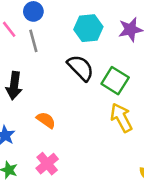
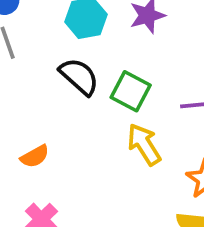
orange semicircle: (46, 120) -> (35, 156), turned 120

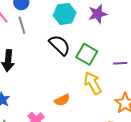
orange semicircle: (35, 156) -> (62, 100), moved

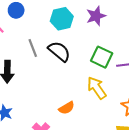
gray line: (22, 25) -> (33, 48), moved
green square: (87, 54) -> (102, 57), moved

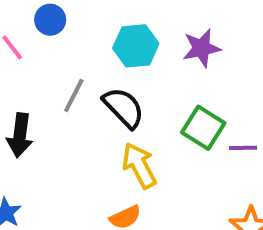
gray line: (33, 48) -> (74, 96), turned 42
yellow arrow: (97, 88) -> (139, 165), moved

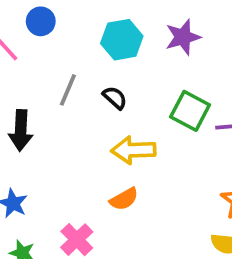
black semicircle: (124, 108) -> (115, 98), size x0.6
yellow arrow: (139, 165) -> (133, 150), turned -60

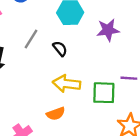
purple star: (183, 37) -> (108, 30), moved
green square: (190, 111) -> (104, 93), moved, turned -35

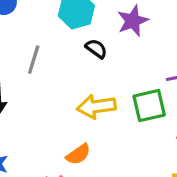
black semicircle: (60, 49) -> (96, 49), moved
orange semicircle: (56, 114) -> (78, 154), moved

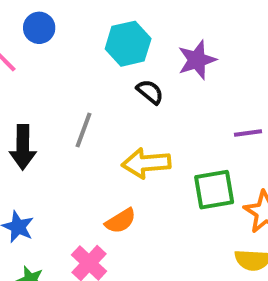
gray line: (34, 60) -> (84, 130), moved
green square: (149, 106) -> (214, 190), moved

